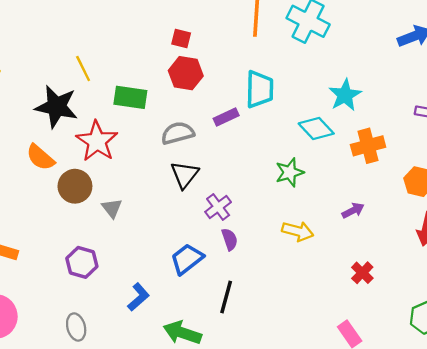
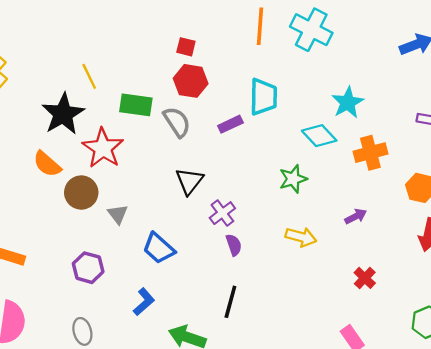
black star: (57, 107) -> (63, 114), turned 30
gray semicircle: (178, 133) -> (177, 122), moved, turned 72
blue trapezoid: (187, 259) -> (159, 248), moved, turned -100

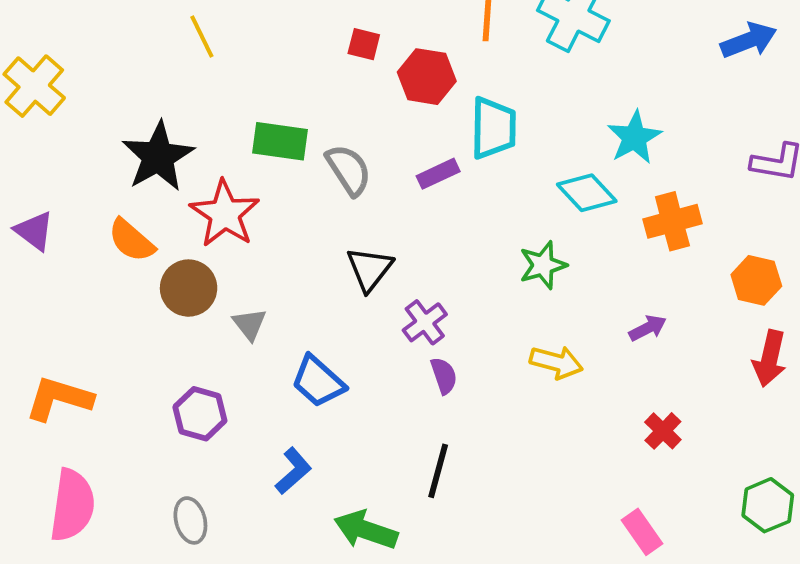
yellow line: (89, 76) -> (202, 37), moved
red hexagon: (191, 81) -> (427, 77), moved

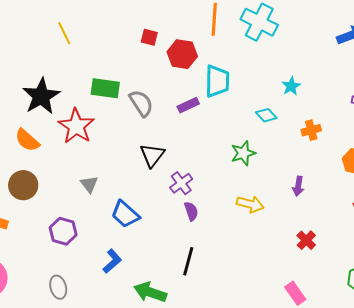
cyan star: (634, 138) -> (291, 86), size x0.7
cyan diamond: (587, 193) -> (266, 115), size x0.7
orange cross: (672, 221) -> (311, 130), size x0.7
brown circle: (189, 288) -> (23, 185), moved
purple arrow: (648, 328) -> (298, 186), turned 126

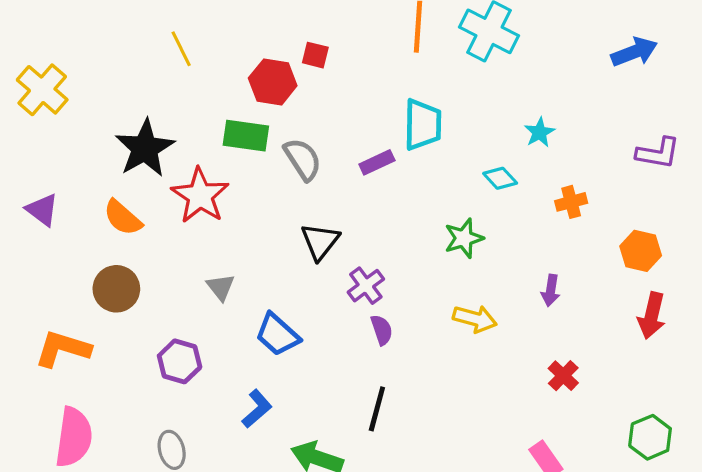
red hexagon: (182, 54) -> (273, 82), moved

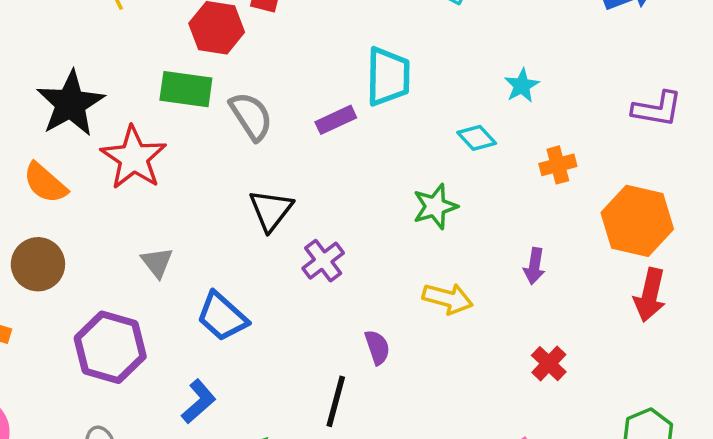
orange hexagon: (641, 251) -> (637, 221), size x1.5
purple semicircle: (382, 330) -> (377, 347), moved
purple hexagon: (180, 361) -> (110, 347), size x1.4

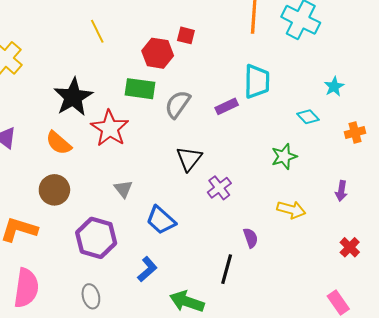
gray semicircle: (251, 116) -> (178, 104), turned -112

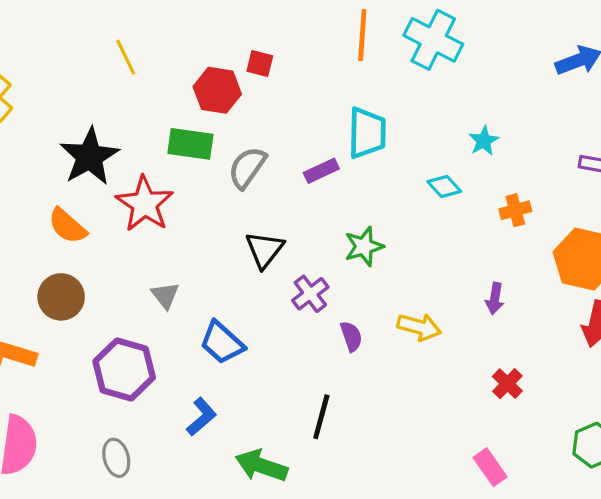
green star: (284, 156) -> (364, 246), moved
purple semicircle: (251, 238) -> (351, 336), moved

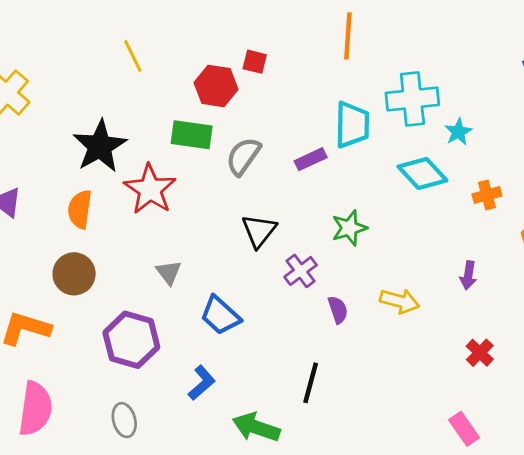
cyan cross: (433, 40) -> (412, 99), moved, turned -33
cyan diamond: (444, 187) -> (422, 173), size x1.6
orange semicircle: (67, 226) -> (80, 209), turned 57

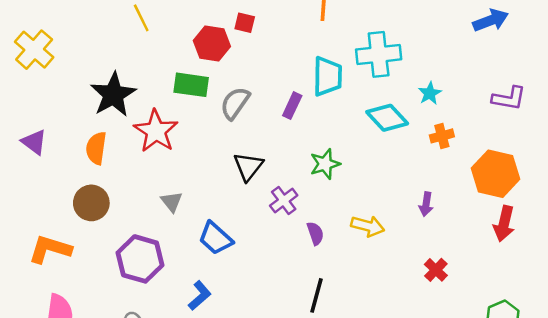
cyan star: (458, 132) -> (430, 93), moved
purple rectangle: (311, 159) -> (292, 106), turned -40
black line: (311, 383) -> (317, 295), moved

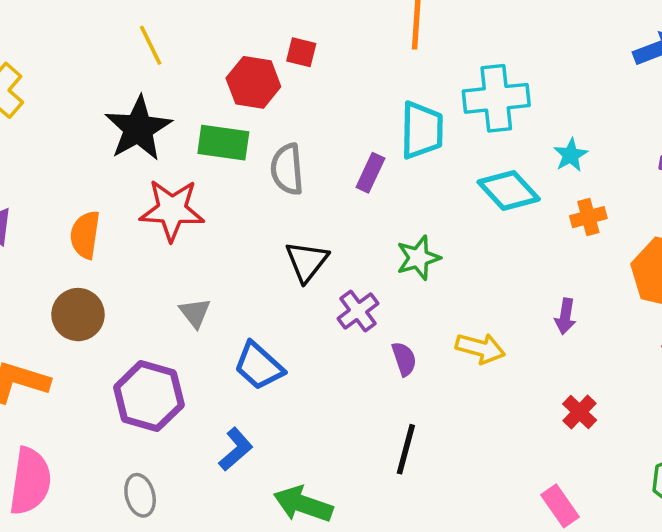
black star: (113, 95) -> (138, 128), moved
gray semicircle: (235, 103) -> (287, 169), turned -40
red star: (156, 131) -> (172, 210), turned -30

